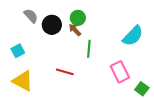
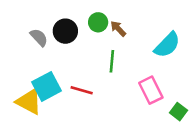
gray semicircle: (31, 16) -> (39, 37), moved
brown arrow: (75, 30) -> (118, 29), moved
cyan square: (18, 51) -> (47, 86), moved, size x1.6

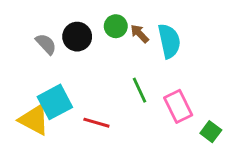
cyan semicircle: (167, 45) -> (169, 41), moved, turned -56
green line: (112, 61) -> (140, 90), moved, turned -30
red line: (82, 90) -> (96, 123), moved

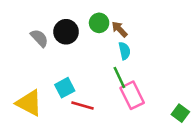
cyan semicircle: (169, 41) -> (124, 51), moved, size x0.6
cyan square: (55, 102) -> (65, 88), moved, size x0.7
pink rectangle: (178, 106) -> (132, 95), moved

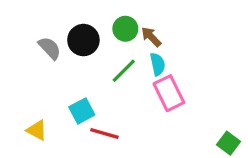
green line: (119, 78) -> (124, 71), moved, turned 70
pink rectangle: (132, 95) -> (169, 93), moved
yellow triangle: (29, 103) -> (37, 130), size x0.6

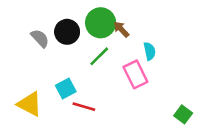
green circle: (125, 29) -> (101, 23), size x1.5
cyan semicircle: (158, 64) -> (150, 51), moved
yellow triangle: (37, 130) -> (30, 104), size x1.5

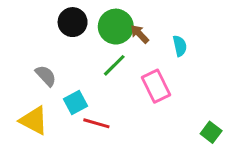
black circle: (67, 32) -> (73, 22), moved
gray semicircle: (40, 38) -> (46, 76), moved
cyan semicircle: (150, 51) -> (180, 46), moved

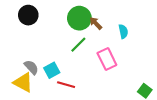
black circle: (73, 22) -> (28, 15), moved
gray semicircle: (46, 76) -> (31, 67), moved

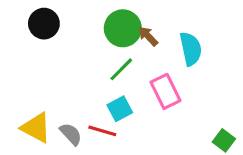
cyan semicircle: (123, 31) -> (191, 49), size x1.5
gray semicircle: (31, 67) -> (71, 134), moved
cyan square: (52, 70) -> (120, 109), moved

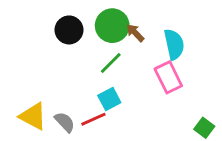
black circle: (44, 24) -> (69, 30), moved
pink rectangle: (165, 91) -> (168, 77), moved
red line: (102, 131) -> (93, 119), turned -40

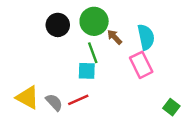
brown arrow: (135, 33) -> (115, 37), moved
green line: (111, 63) -> (93, 53), turned -65
cyan square: (109, 99) -> (87, 71), moved, turned 30

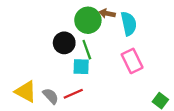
black circle: (58, 25) -> (64, 43), moved
brown arrow: (115, 37) -> (107, 13), moved, turned -35
cyan semicircle: (146, 37) -> (129, 24), moved

